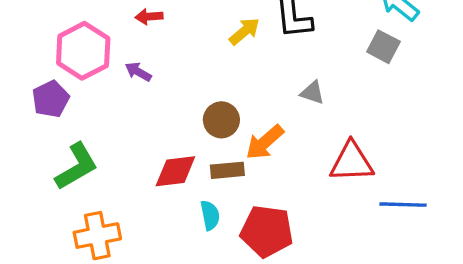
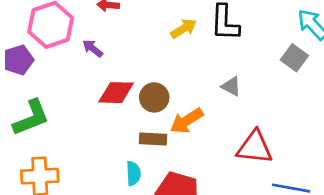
red diamond: (175, 171) -> (116, 93), moved

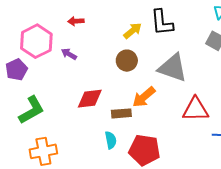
gray triangle: (231, 86) -> (173, 68), size x2.0
red diamond: (116, 93) -> (90, 99), moved
brown circle: (154, 97) -> (127, 61), moved

